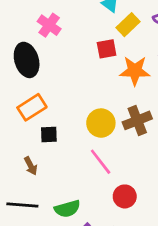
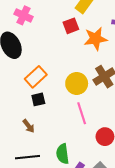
orange rectangle: (32, 107) -> (36, 77), moved
pink line: (101, 162) -> (82, 113), turned 30
green semicircle: (67, 209) -> (63, 154), turned 108

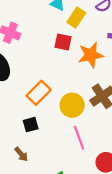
red square: (71, 26) -> (63, 42), turned 35
orange rectangle: (36, 77) -> (39, 93), moved

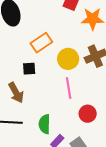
brown arrow: (21, 154) -> (16, 93), size x1.5

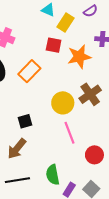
orange rectangle: (41, 43) -> (29, 71), moved
brown arrow: (16, 93) -> (17, 149), turned 80

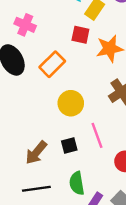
yellow circle: (63, 103) -> (71, 103), moved
black square: (25, 121) -> (69, 146), moved

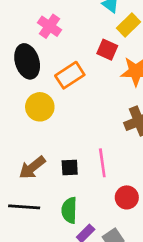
yellow circle: (71, 103) -> (40, 107), moved

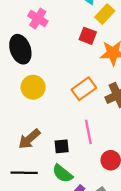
orange rectangle: (70, 75) -> (84, 89), moved
black square: (70, 167) -> (62, 146), moved
green semicircle: (69, 210) -> (62, 174), turned -50

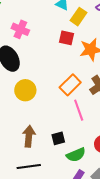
pink line: (88, 132) -> (79, 110), moved
brown arrow: (29, 139) -> (29, 136), turned 145
green semicircle: (62, 174) -> (76, 155), moved, turned -54

